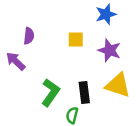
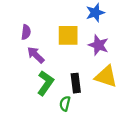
yellow square: (76, 40) -> (68, 35), size x1.5
purple arrow: (16, 61) -> (36, 55), moved

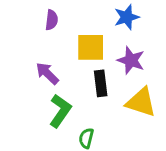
purple semicircle: (26, 32) -> (52, 20), moved
black rectangle: (76, 83) -> (101, 83), moved

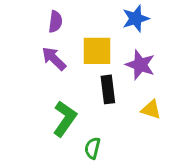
purple arrow: (47, 73) -> (54, 59), moved
yellow triangle: (141, 102) -> (151, 110), size x0.6

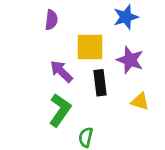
purple arrow: (54, 59) -> (61, 71), moved

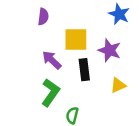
blue star: (126, 17) -> (119, 14), moved, turned -30
yellow triangle: (140, 101) -> (118, 85), turned -42

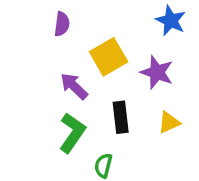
yellow square: (76, 40) -> (109, 57), turned -30
black rectangle: (84, 70) -> (121, 117), moved

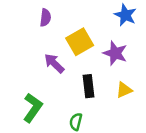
green L-shape: (72, 133) -> (33, 108), moved

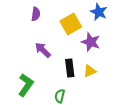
yellow square: (80, 42) -> (71, 24), moved
yellow triangle: (124, 90) -> (90, 71), moved

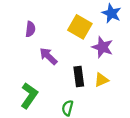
purple semicircle: (36, 14) -> (30, 29), moved
yellow square: (71, 24) -> (80, 27), turned -30

